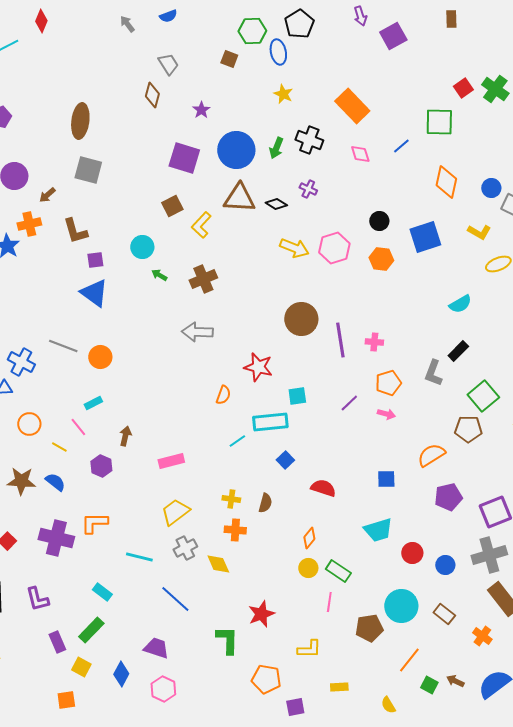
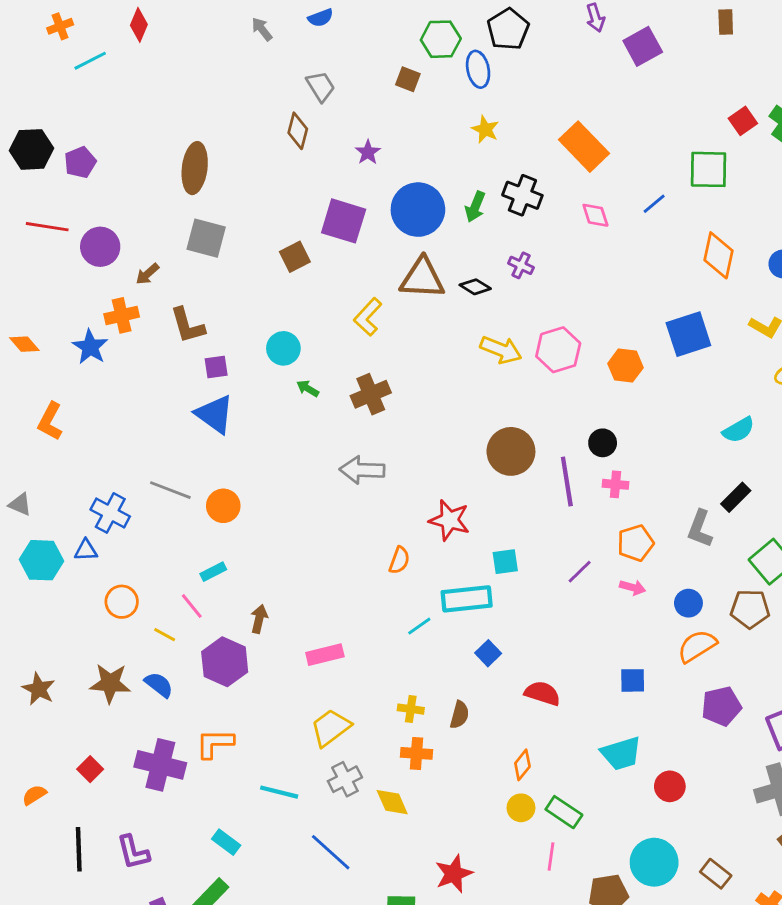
brown square: (172, 206) -> (295, 257), moved
black circle: (379, 221) -> (603, 443), moved
purple hexagon: (101, 466) -> (225, 662), size x1.5
blue circle: (445, 565) -> (688, 603), moved

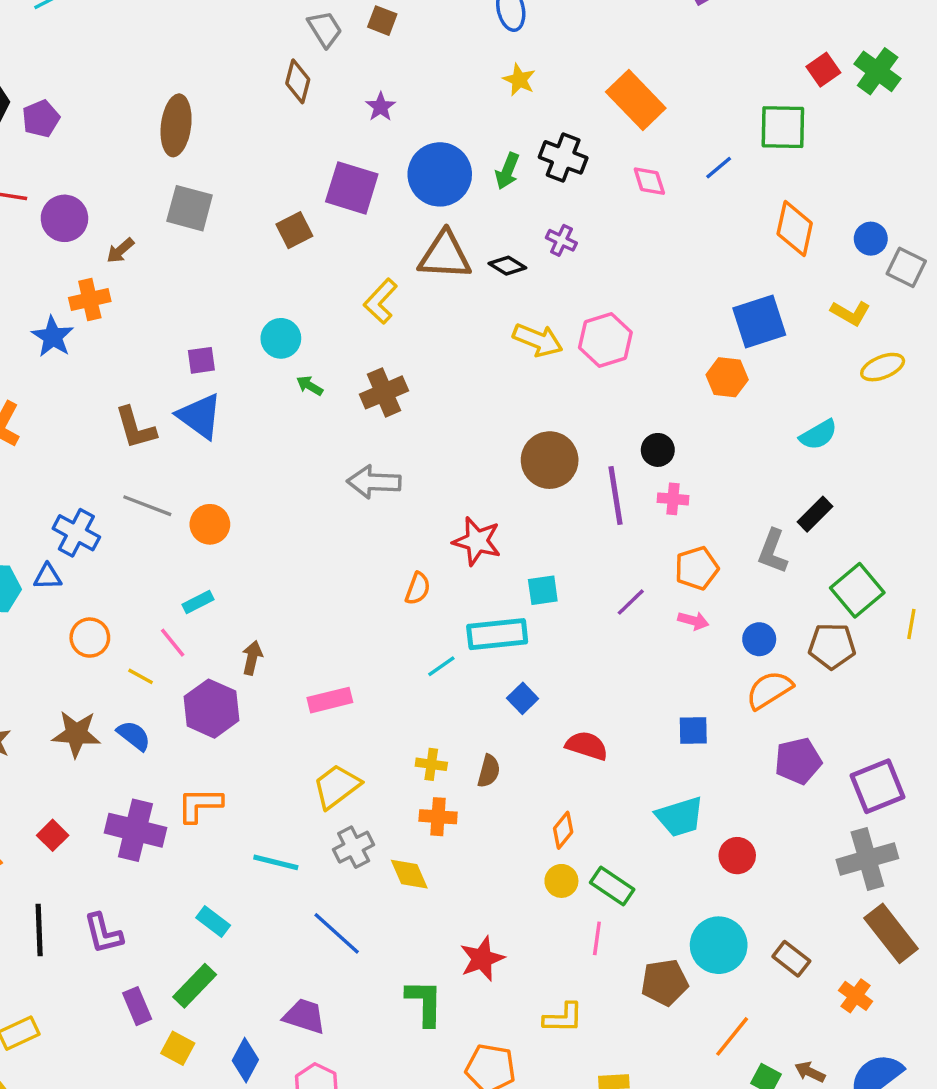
brown square: (408, 79) -> (382, 21), moved
brown L-shape: (187, 325) -> (135, 428), moved
orange hexagon: (625, 366) -> (727, 377), moved

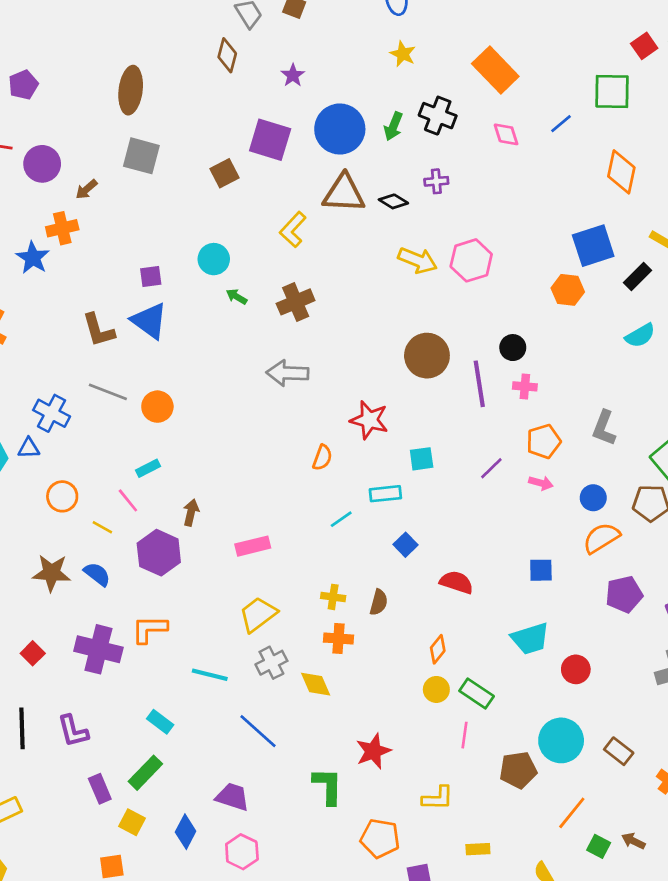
purple cross: (561, 240) -> (436, 181), turned -30
black rectangle: (815, 514) -> (637, 276), moved
cyan rectangle: (497, 634) -> (385, 494), size x0.7

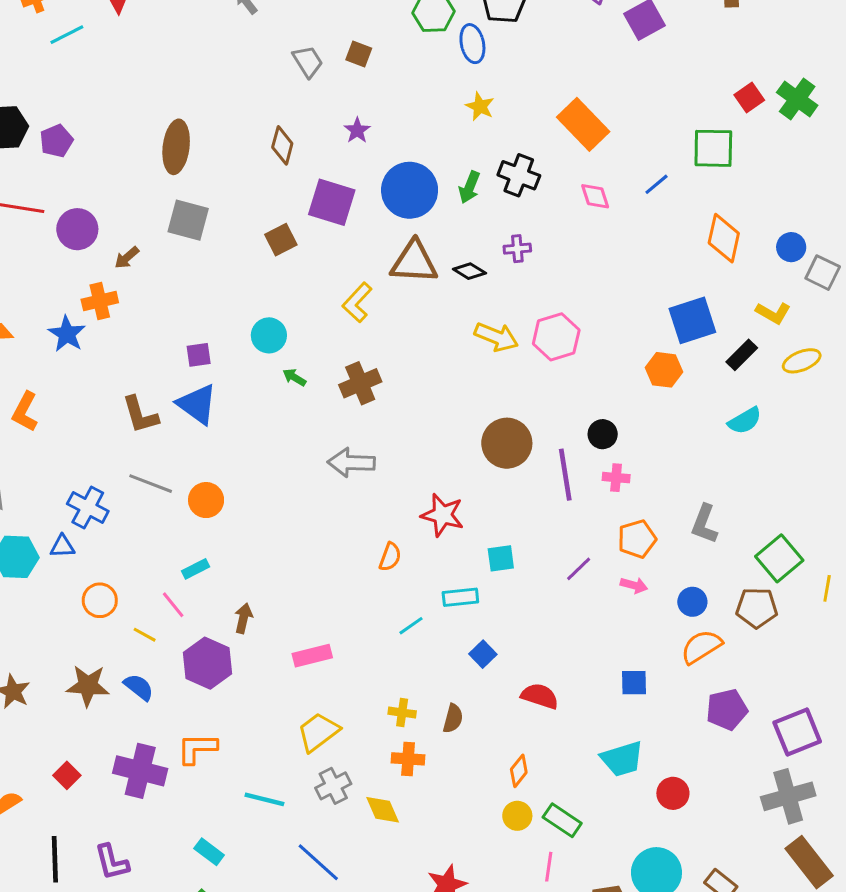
brown diamond: (227, 55) -> (282, 145), moved

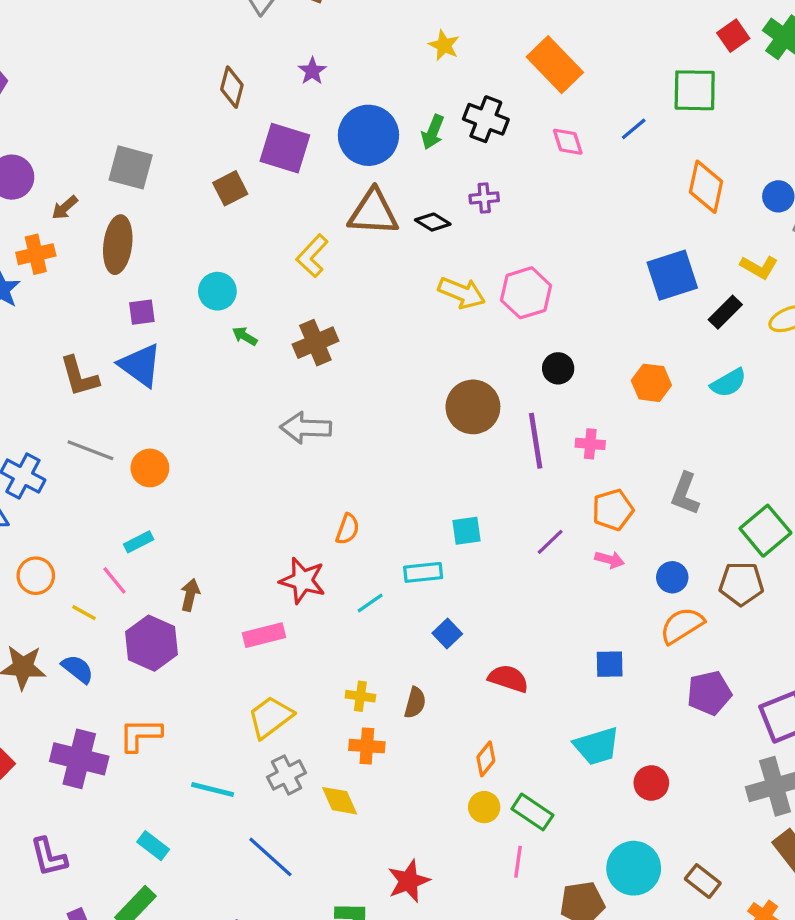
brown ellipse: (176, 147) -> (118, 245), moved
orange hexagon: (664, 370) -> (651, 383), moved
black circle: (603, 434) -> (558, 368), moved
red star: (442, 515) -> (303, 580), moved

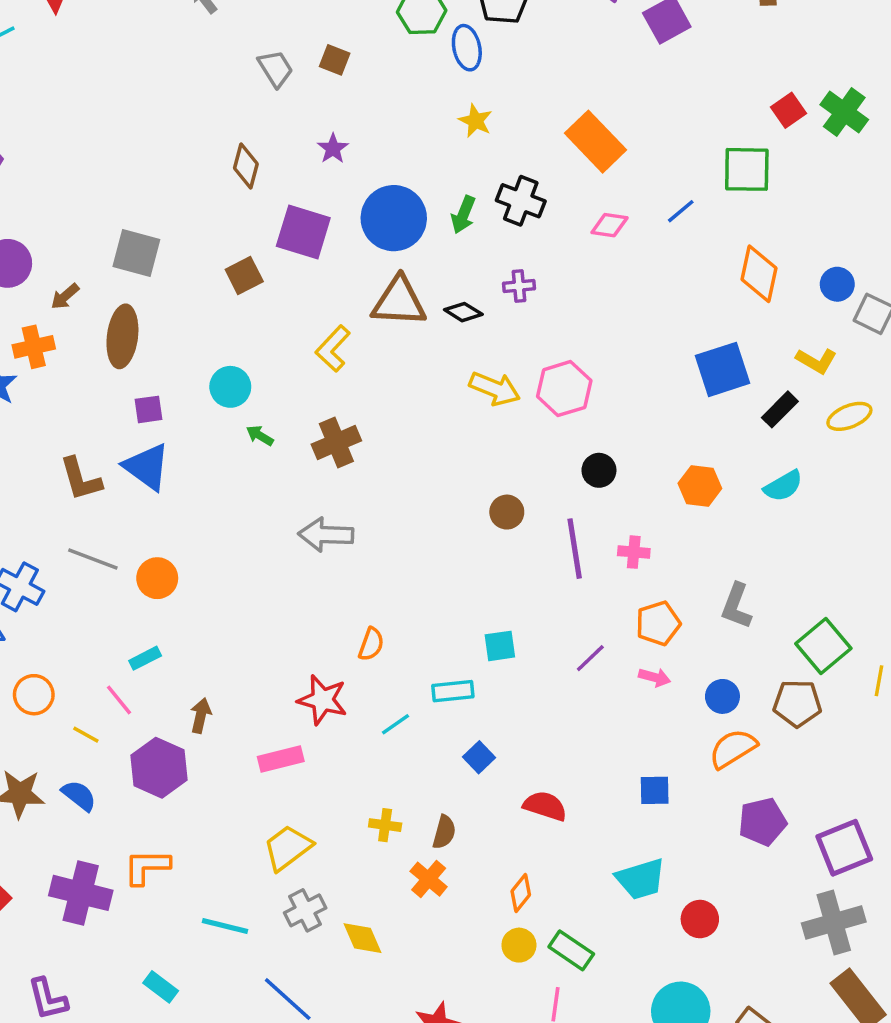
pink diamond: (568, 142) -> (609, 225), turned -64
brown circle: (473, 407) -> (507, 512), size x0.6
orange cross: (367, 746) -> (429, 879), moved, turned 36

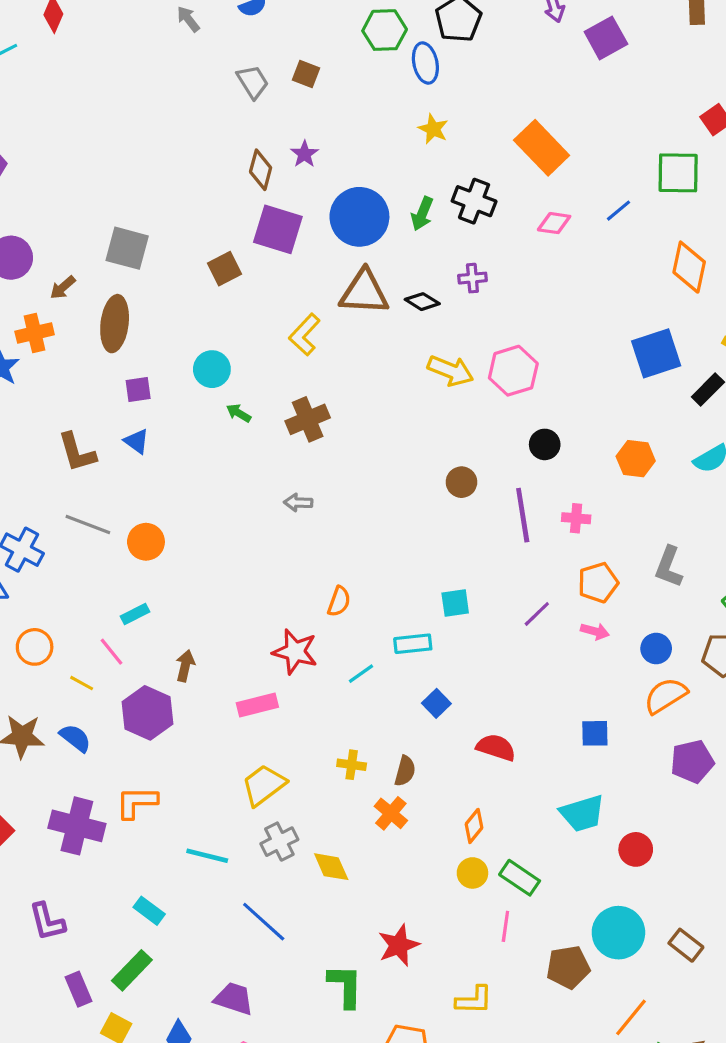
brown diamond: (246, 166) -> (261, 170), moved
blue triangle: (147, 467) -> (137, 441), size x0.6
gray arrow: (326, 535) -> (298, 503), size x0.6

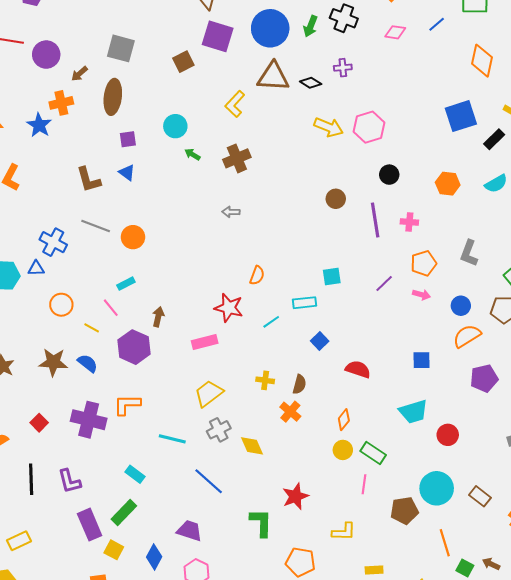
purple rectangle: (78, 989) -> (90, 525), size x1.4
orange line: (631, 1017) -> (445, 543), turned -56

